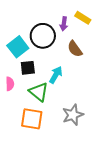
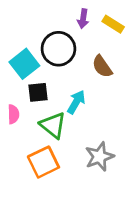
purple arrow: (64, 24) -> (83, 19), moved
orange square: (32, 119) -> (43, 162), turned -35

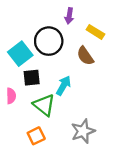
yellow rectangle: (113, 24) -> (95, 32), moved
orange square: (43, 162) -> (36, 136), size x0.7

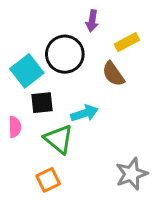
yellow rectangle: (95, 32) -> (127, 42), turned -60
cyan arrow: (64, 86) -> (85, 113), turned 42
gray star: (83, 131) -> (132, 174), moved

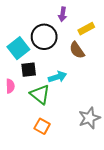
orange square: (48, 180) -> (42, 126), moved, turned -35

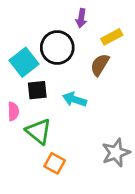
brown semicircle: (77, 50) -> (100, 65), turned 66
cyan arrow: (57, 77) -> (75, 99), turned -144
green triangle: (40, 94) -> (39, 131), moved

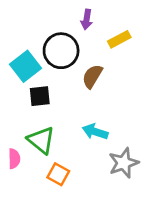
brown semicircle: (100, 65) -> (92, 76), moved
cyan arrow: (75, 99) -> (95, 132), moved
pink semicircle: (13, 111) -> (14, 159), moved

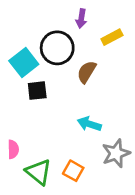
green triangle: (41, 140) -> (39, 172), moved
orange square: (58, 174) -> (73, 171), moved

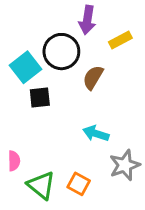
purple arrow: (81, 18) -> (87, 20), size x1.4

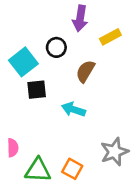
black circle: (61, 52) -> (56, 47), size x0.6
cyan arrow: (96, 134) -> (73, 109), moved
green triangle: (41, 185) -> (38, 170), turned -36

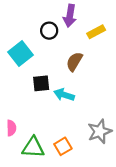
black circle: (56, 47) -> (49, 31), moved
black square: (37, 90) -> (41, 83), moved
orange square: (72, 169) -> (63, 146), turned 30

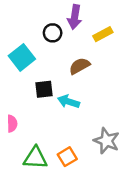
brown semicircle: (74, 62) -> (80, 66), turned 30
pink semicircle: (11, 128) -> (12, 124), moved
gray star: (100, 131) -> (106, 141), turned -30

